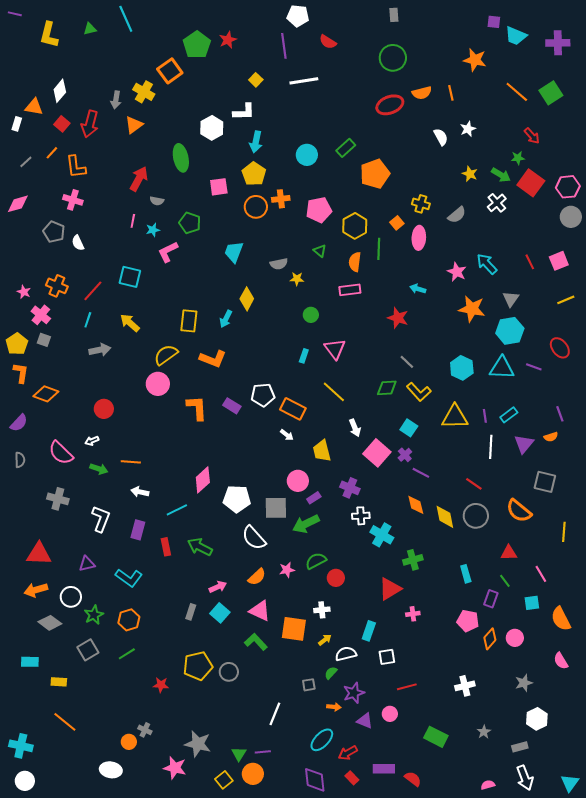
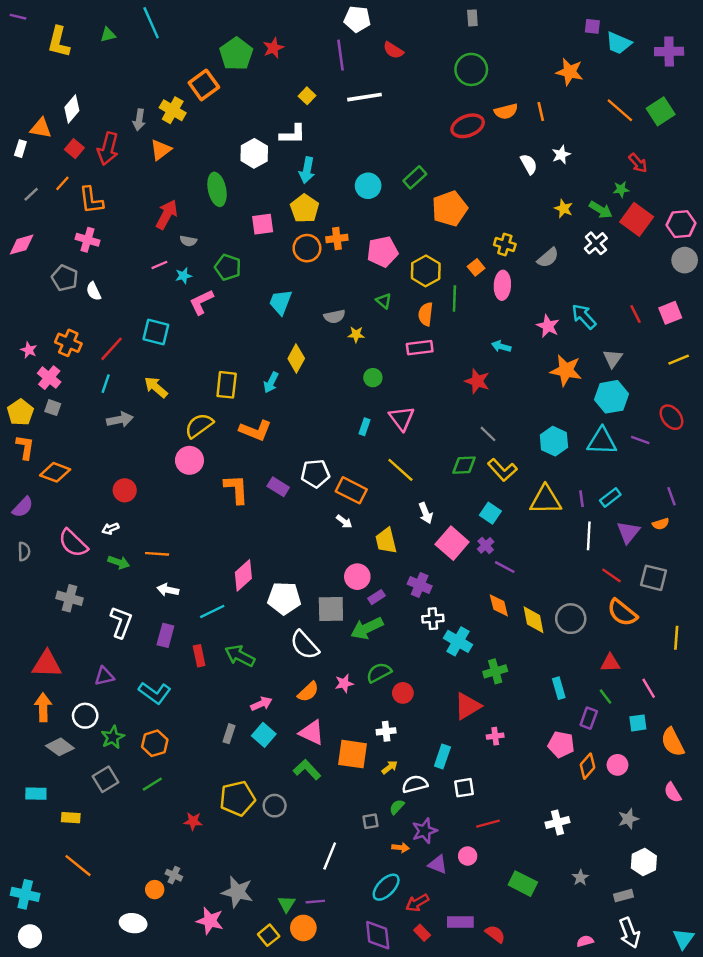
pink line: (133, 221) -> (159, 265), turned 56
red line: (474, 484) -> (611, 575), moved
orange arrow: (36, 590) -> (43, 707), turned 105

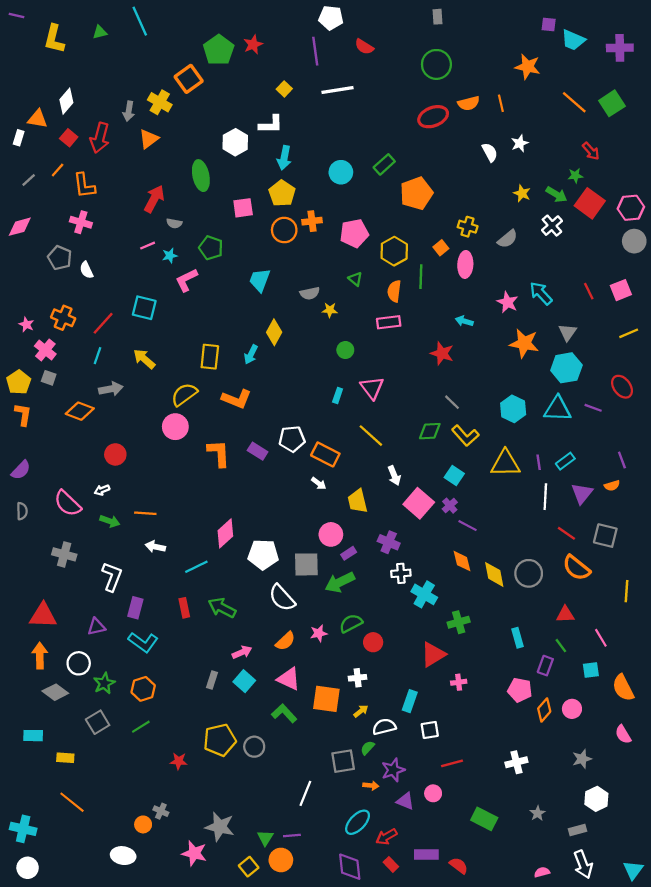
orange diamond: (55, 472) -> (80, 411), moved
purple rectangle: (165, 635) -> (135, 608), moved
gray square: (370, 821) -> (343, 761), size x1.6

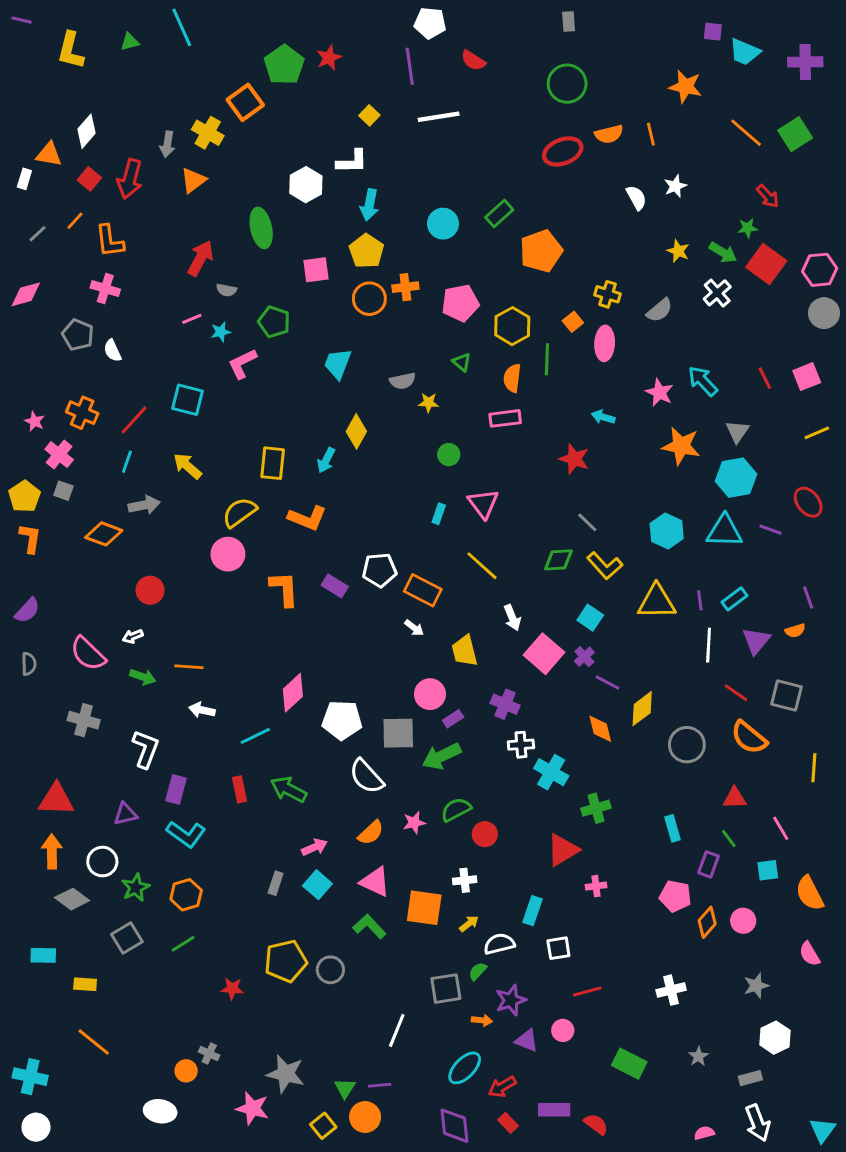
yellow diamond: (494, 574) -> (642, 709), moved, turned 64

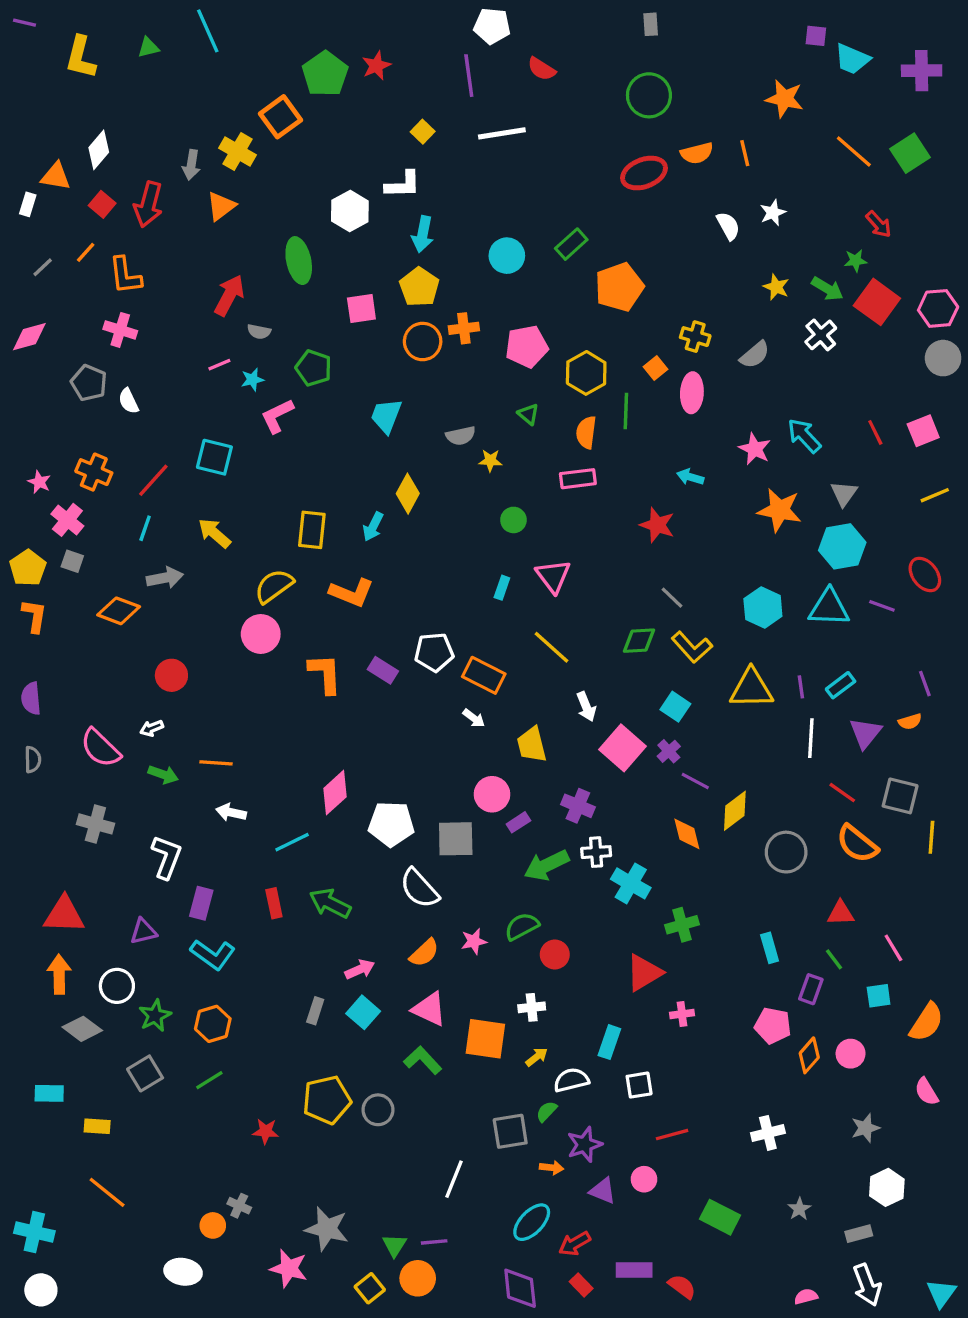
purple semicircle: (27, 610) -> (31, 698), turned 132
green arrow: (442, 756) -> (547, 865), moved
yellow line: (814, 768) -> (931, 837), moved
orange semicircle: (810, 893) -> (927, 1022), turned -120

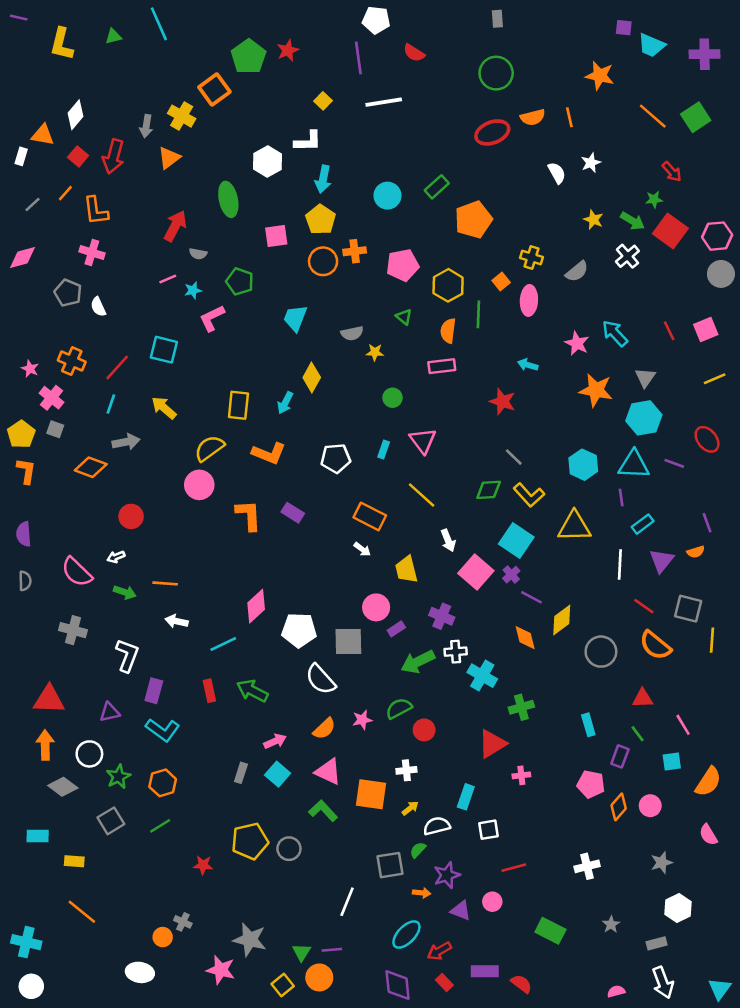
white pentagon: (434, 652) -> (336, 458), moved
purple line: (801, 687) -> (621, 497), moved
cyan square: (675, 707) -> (516, 540), size x1.5

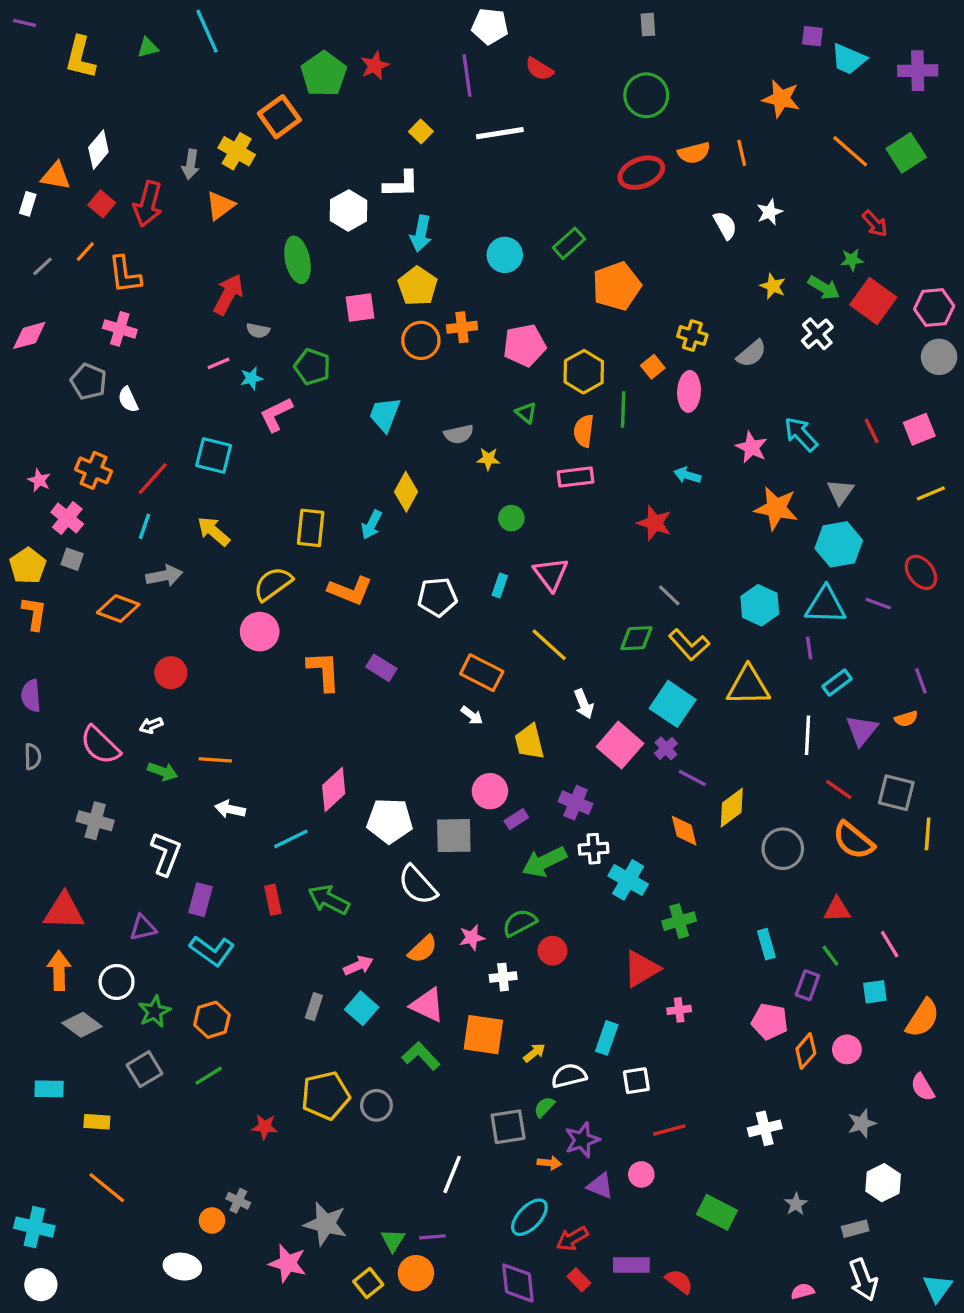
white cross: (406, 770) -> (503, 977), moved

